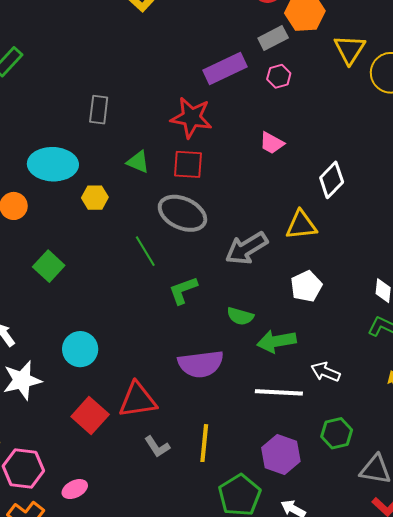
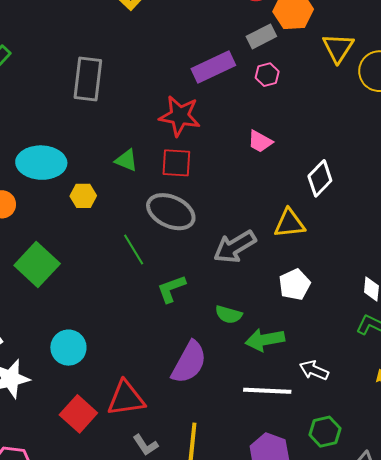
gray rectangle: (99, 110) -> (88, 79), moved, size x1.5
green square: (49, 266) -> (37, 264), size x1.4
purple semicircle: (201, 364) -> (189, 362), turned -54

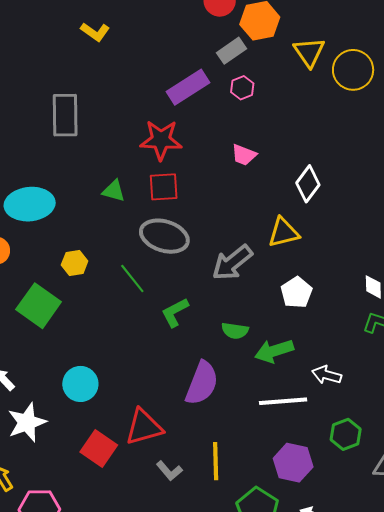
yellow hexagon: (83, 196) -> (75, 263), moved

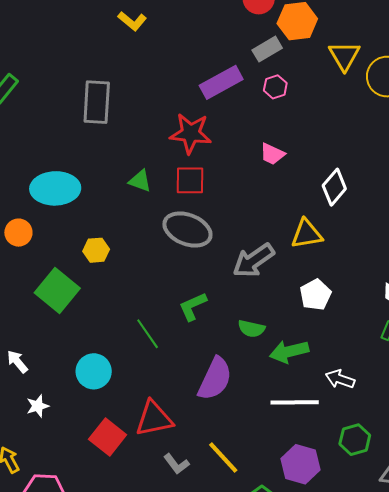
green line: (132, 278) -> (148, 334), moved
white star: (27, 422) -> (38, 406), size x0.6
yellow line: (216, 461) -> (223, 458), turned -45

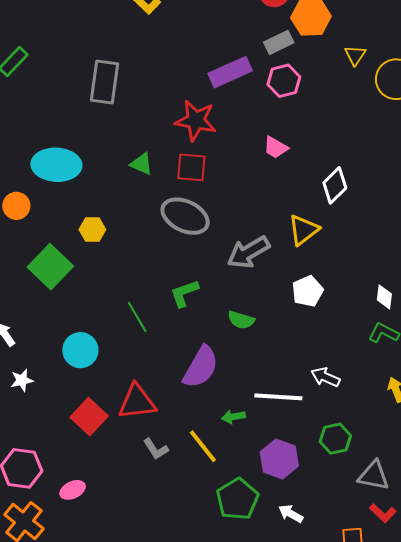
yellow triangle: (344, 56) -> (355, 55), size x0.7
pink hexagon: (275, 87) -> (284, 81), size x1.4
yellow triangle: (307, 234) -> (304, 230), turned -32
green arrow: (289, 352) -> (233, 417), moved, size x0.6

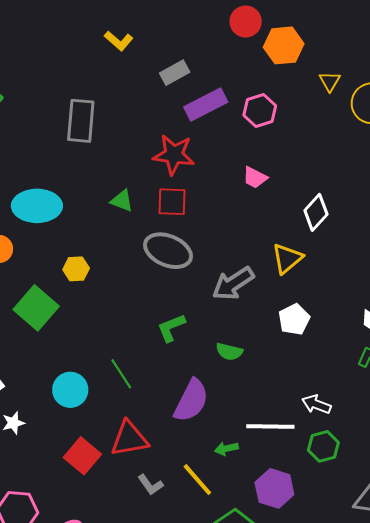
gray rectangle: (279, 42) -> (175, 73), moved
green line: (137, 317) -> (121, 374), moved
green hexagon: (335, 439) -> (323, 446), moved

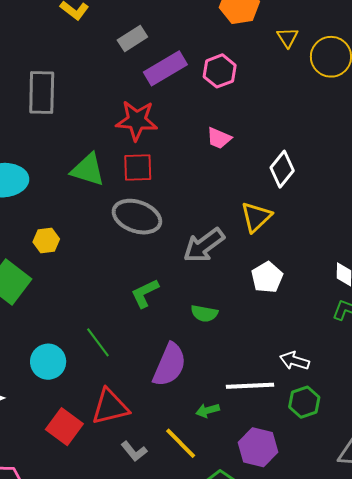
green triangle: (122, 201) -> (88, 170), size x1.5

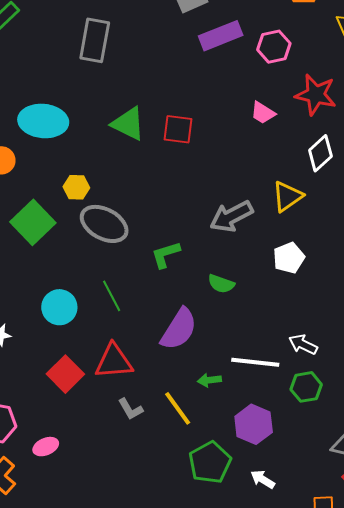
red star: (137, 120) -> (316, 95), moved
gray ellipse: (137, 217) -> (104, 224), moved

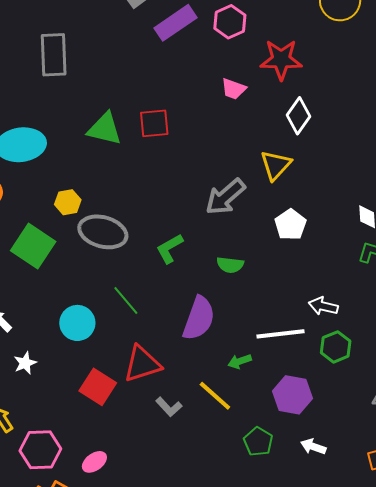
green pentagon: (210, 463) -> (258, 442), size x0.7

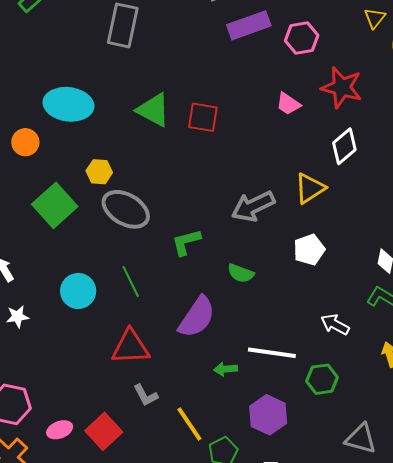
white arrow: (323, 306) -> (335, 324), moved
red square: (98, 387) -> (104, 431), moved
yellow line: (215, 396) -> (189, 424), moved

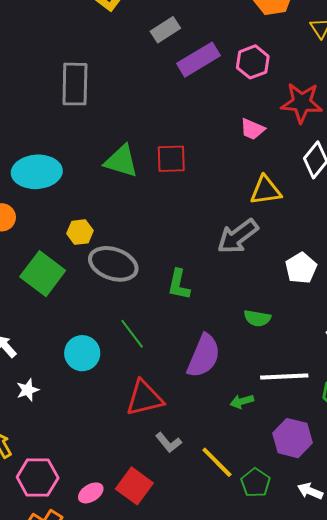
yellow triangle: (310, 188) -> (266, 190), moved, turned 36
green L-shape: (186, 242) -> (179, 284), turned -52
green semicircle: (241, 273) -> (257, 318), moved

